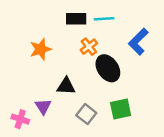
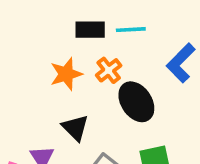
orange star: (41, 49) -> (66, 74), moved
black triangle: (66, 86) -> (75, 128), turned 42

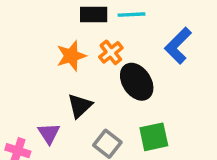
black triangle: (75, 128) -> (80, 106), turned 32

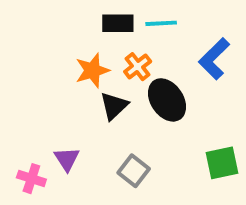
black triangle: (80, 106) -> (114, 106), moved
green square: (154, 137) -> (222, 163), moved

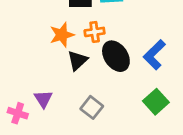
blue L-shape: (214, 59) -> (154, 55), moved
orange cross: (138, 67) -> (95, 32), turned 30
green square: (222, 163) -> (156, 102), turned -30

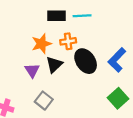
purple triangle: (43, 99) -> (32, 70), moved
gray square: (92, 107) -> (44, 101), moved

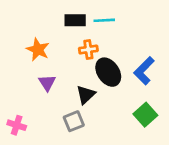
orange star: (41, 44) -> (38, 50), moved, turned -30
black triangle: (54, 65) -> (86, 95), moved
gray square: (44, 101) -> (74, 121), moved, turned 30

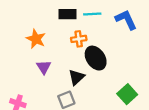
blue L-shape: (144, 71) -> (126, 20), moved, turned 110

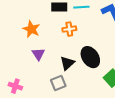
black ellipse: (96, 58) -> (90, 57), moved

